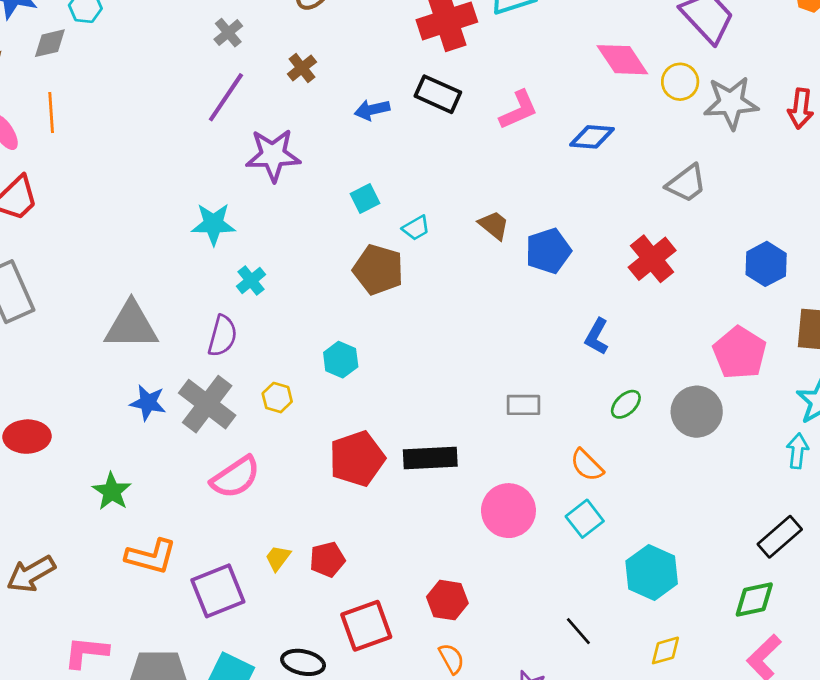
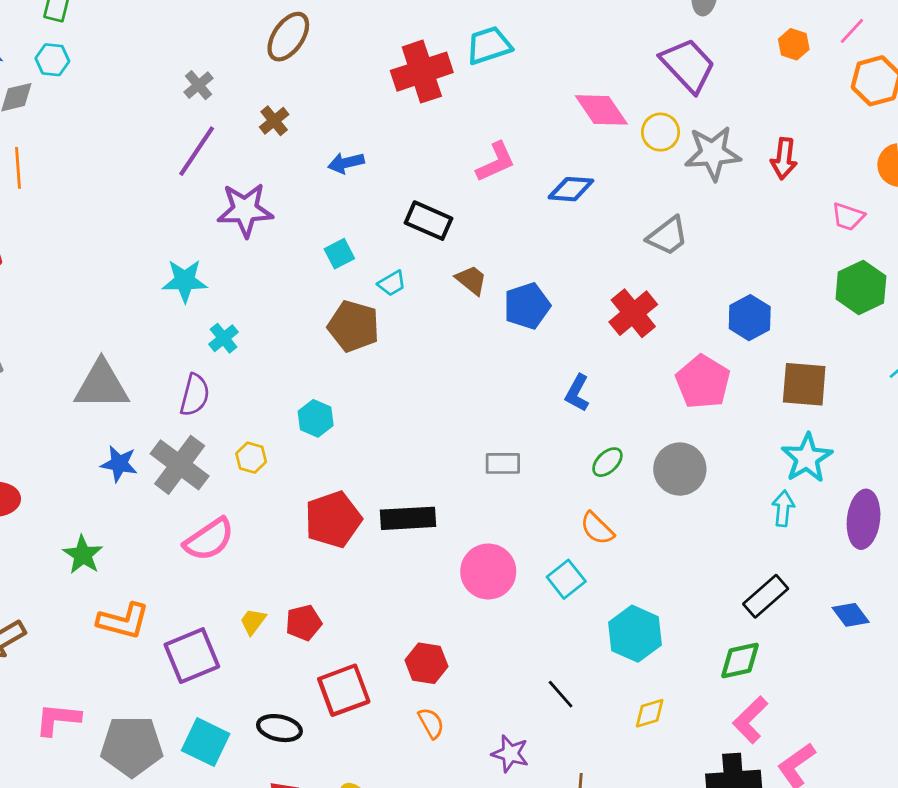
black rectangle: (438, 94) -> (428, 221), moved
pink pentagon: (740, 353) -> (703, 382), moved
orange semicircle: (587, 465) -> (597, 528), moved

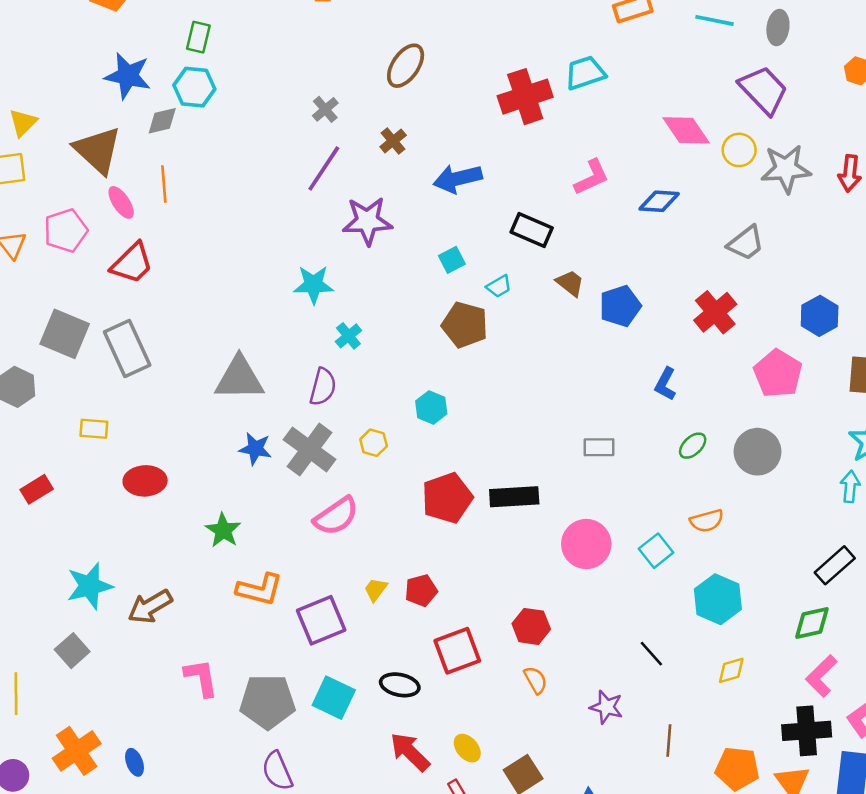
cyan hexagon: (52, 60) -> (194, 87), size x1.4
blue arrow: (346, 163) -> (458, 179), size x1.5
orange semicircle: (597, 528) -> (707, 521), moved, turned -60
pink L-shape: (58, 719) -> (201, 678), turned 75

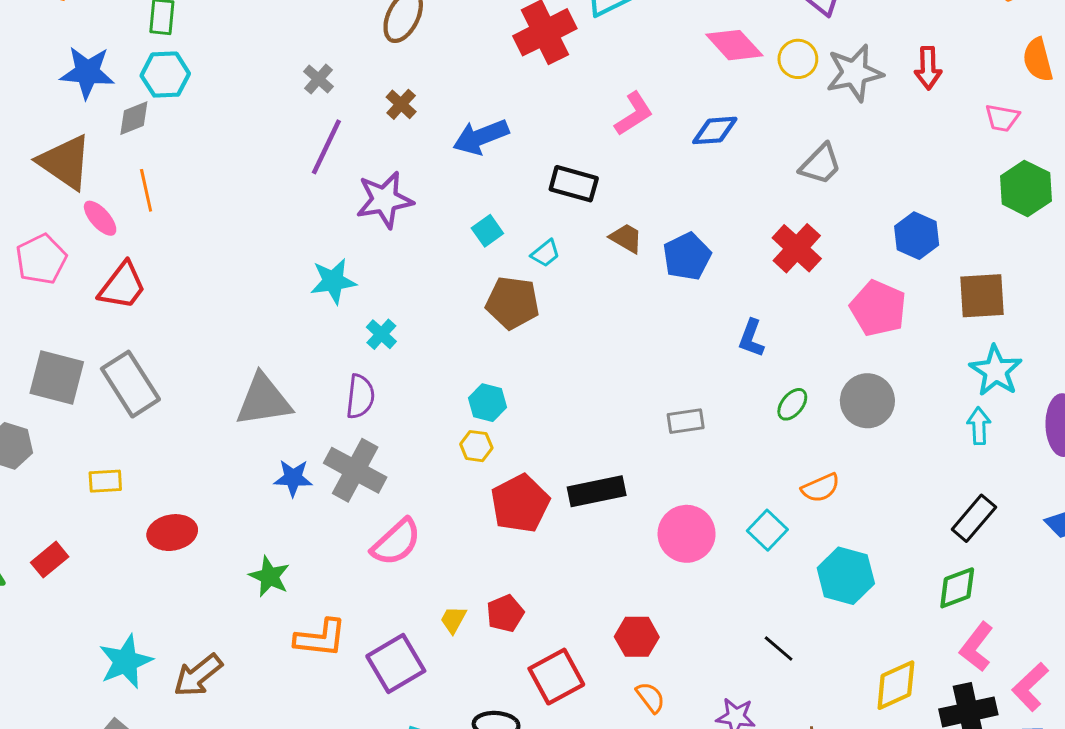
yellow hexagon: (374, 443) -> (476, 446), moved
yellow diamond: (731, 670) -> (896, 685), moved, size x1.5

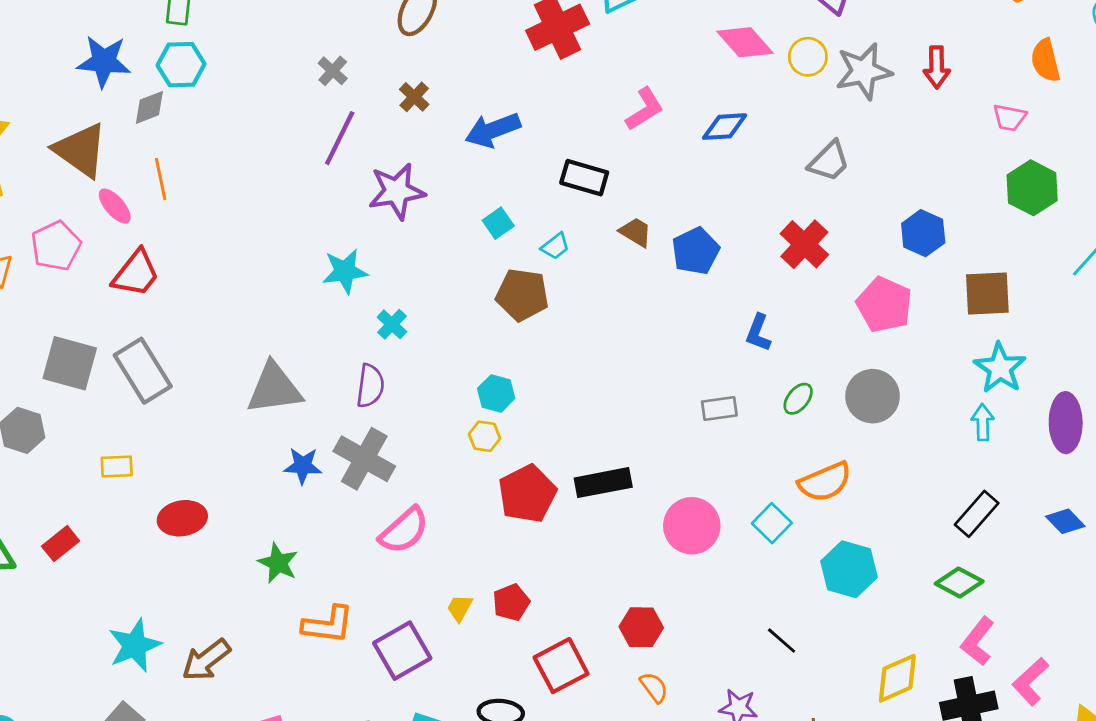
gray rectangle: (686, 421) -> (719, 408), moved
orange semicircle: (820, 488) -> (825, 482), size x1.4
green diamond: (957, 588) -> (959, 582), turned 48

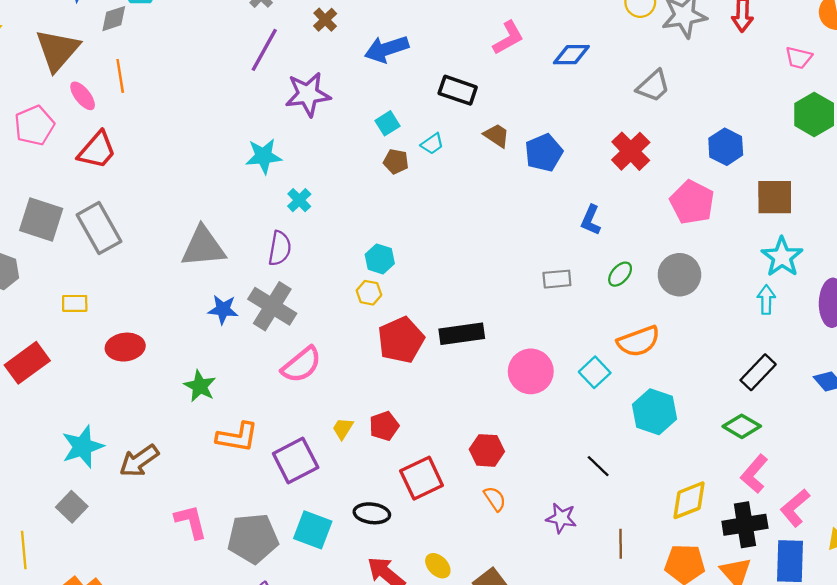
brown triangle: (81, 150) -> (57, 50), turned 33
brown pentagon: (522, 295) -> (396, 161), moved, size x0.6
red rectangle: (61, 544) -> (27, 363), size x1.5

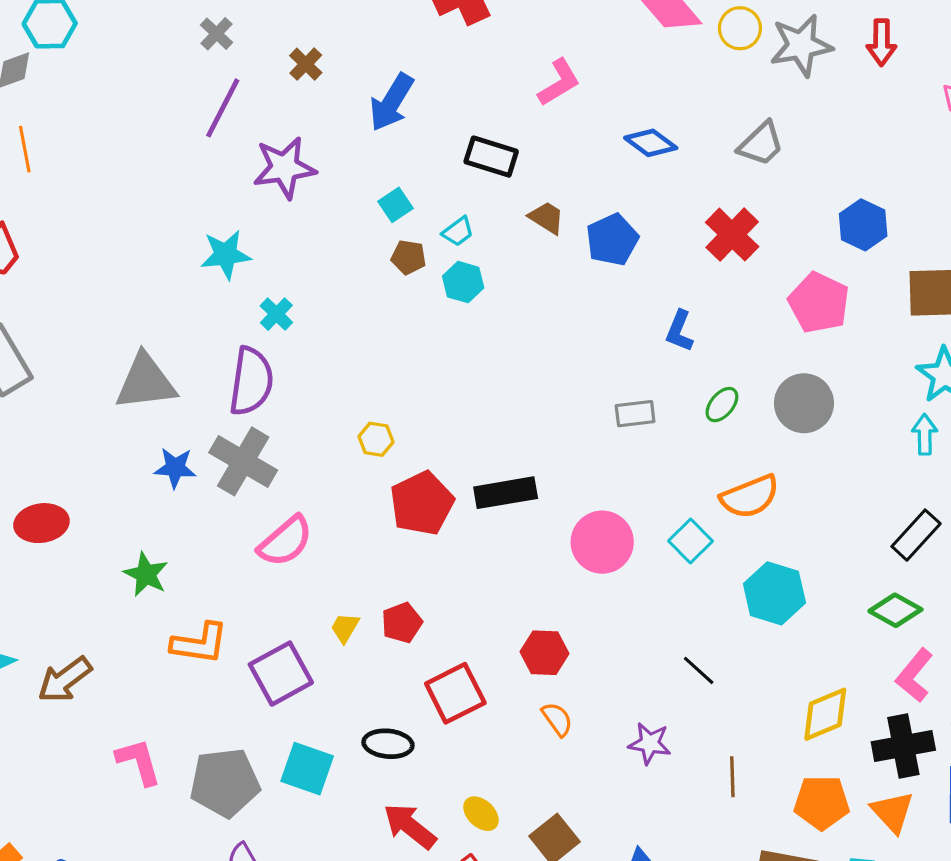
blue arrow: (387, 49) -> (392, 102), turned -39
blue diamond: (571, 55) -> (651, 143), moved, turned 39
purple semicircle: (280, 248) -> (251, 381), size x1.4
cyan hexagon: (380, 259) -> (463, 282), moved

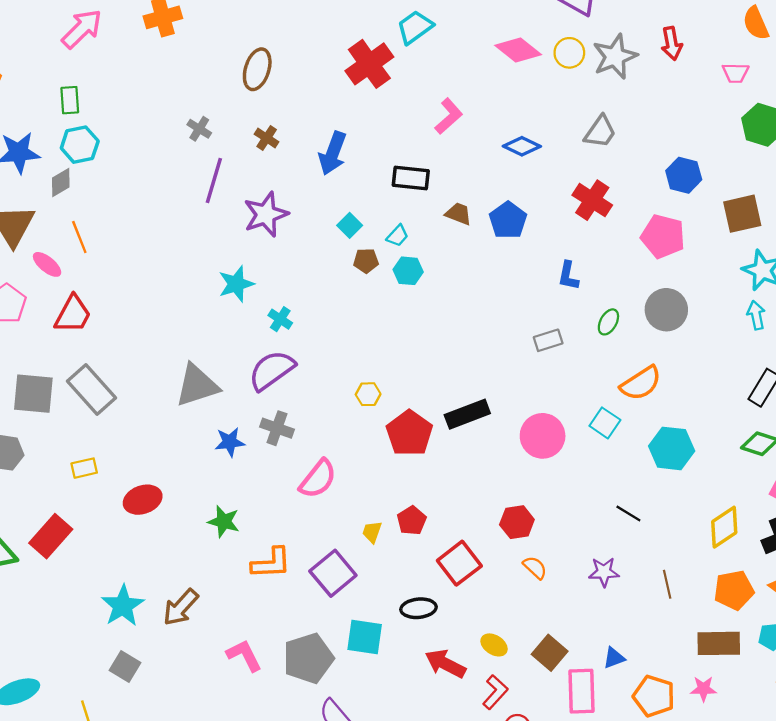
purple semicircle: (251, 381) -> (272, 370), turned -123
gray cross: (243, 461) -> (277, 428), size x0.7

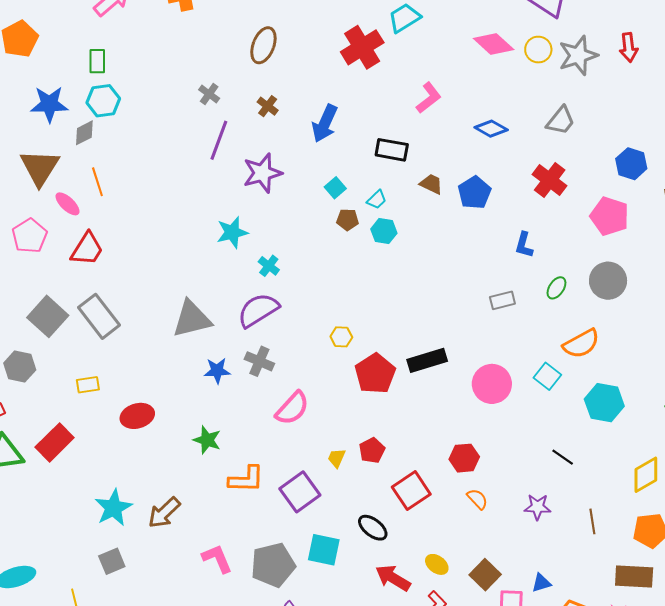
gray square: (33, 394) -> (48, 316), turned 33
black ellipse: (419, 608) -> (373, 528), turned 40
gray square: (125, 666) -> (112, 561), turned 32

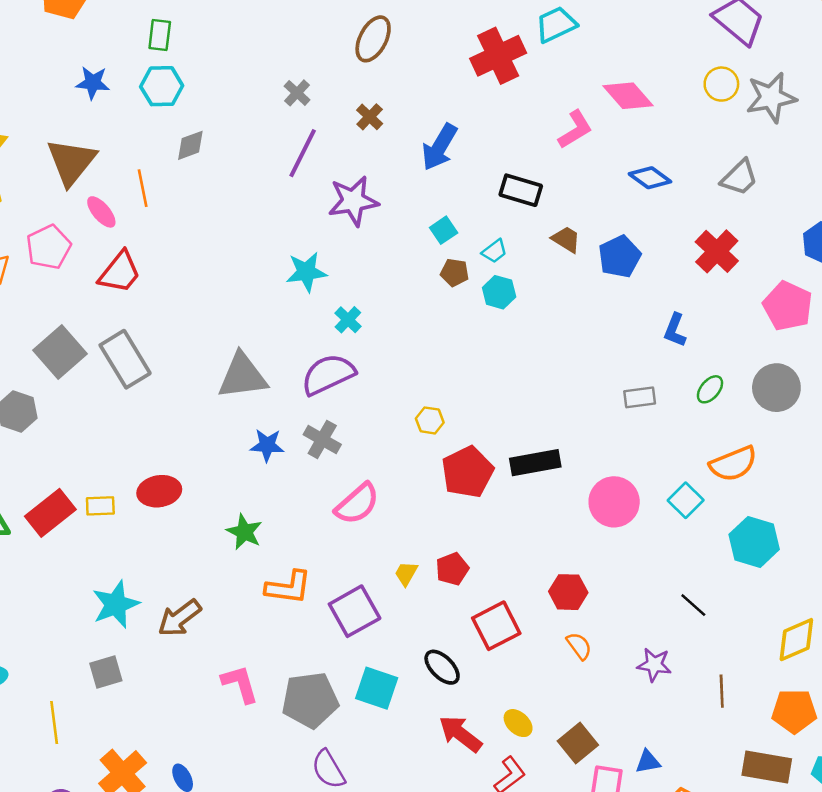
pink diamond: (494, 44) -> (628, 96), moved
blue star: (49, 104) -> (93, 83), size x0.7
gray diamond: (84, 133) -> (190, 145), moved
yellow rectangle: (88, 385) -> (100, 506), moved

